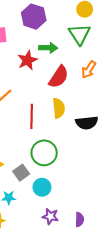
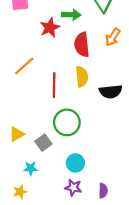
red semicircle: (59, 77) -> (82, 45), turned 140
cyan circle: (42, 187) -> (75, 163), moved

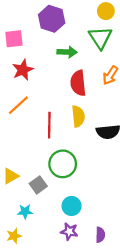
red star: (50, 28) -> (23, 70), moved

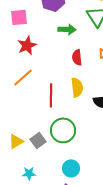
red semicircle: (78, 83) -> (77, 57), size x0.7
gray square: (38, 185) -> (38, 140), moved

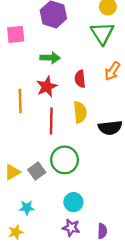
green arrow: (67, 29) -> (50, 58), moved
red star: (27, 45) -> (47, 87), moved
orange line: (23, 77) -> (20, 101), turned -50

